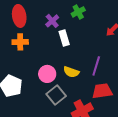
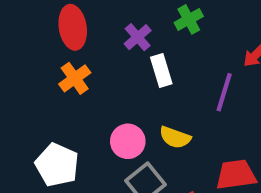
orange cross: (20, 42) -> (75, 78), turned -35
purple line: (96, 66) -> (224, 92), moved

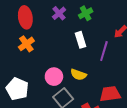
purple cross: (138, 37) -> (59, 13), moved
white rectangle: (161, 71) -> (80, 40), moved

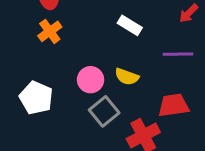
white rectangle: (80, 40) -> (130, 25), turned -42
purple line: (104, 51) -> (178, 54), moved, turned 72

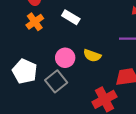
white rectangle: (130, 25) -> (71, 17), moved
gray square: (104, 111) -> (56, 81), moved

